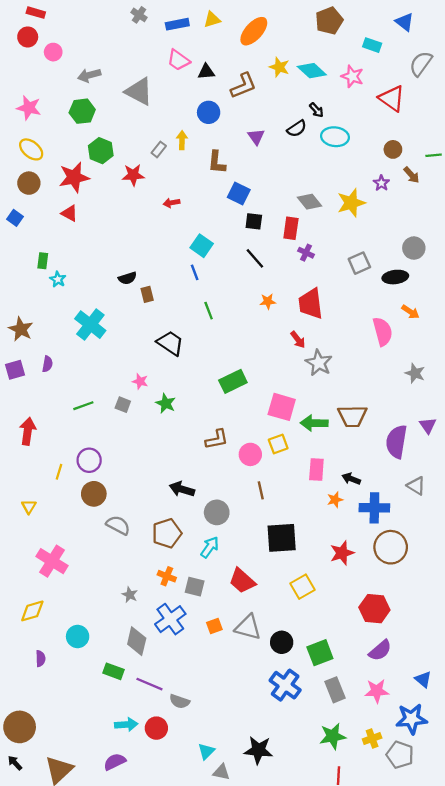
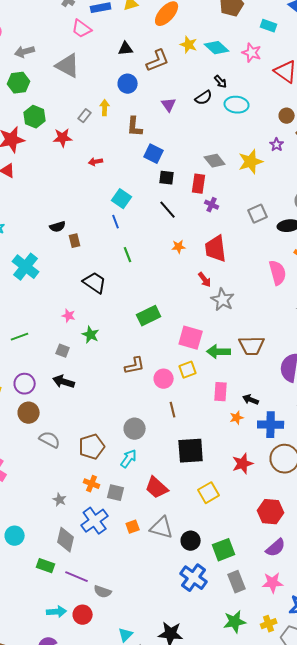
pink trapezoid: (178, 60) -> (82, 29), moved
gray square: (123, 405) -> (63, 351), moved
black arrow: (182, 489) -> (64, 382), moved

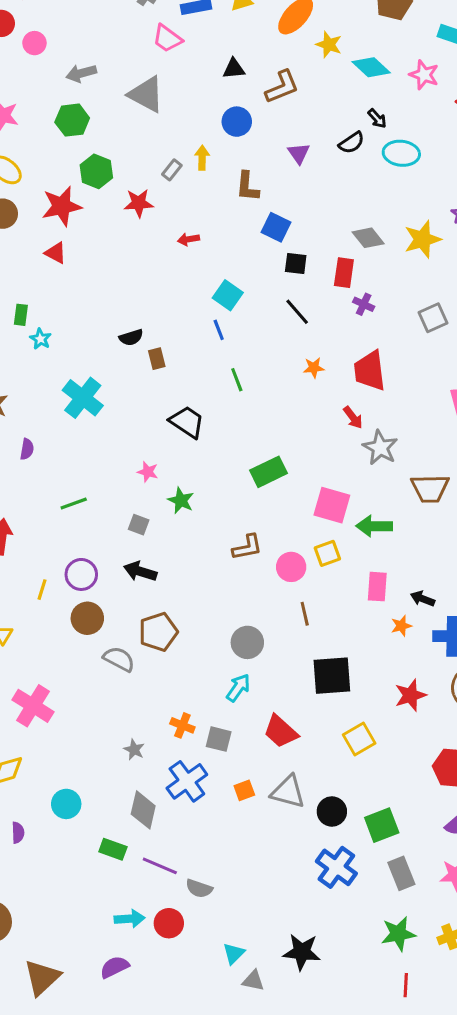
yellow star: (189, 45) -> (329, 45), moved
brown trapezoid: (252, 346) -> (430, 488), moved
brown pentagon: (92, 447) -> (158, 632), moved

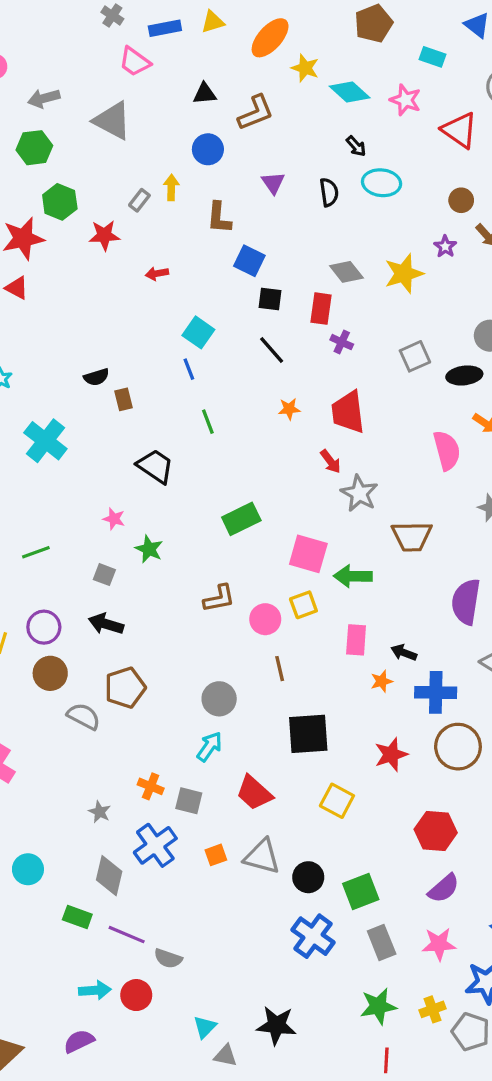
black semicircle: (352, 143) -> (329, 192), moved, turned -64
yellow square: (359, 739) -> (337, 801), turned -32

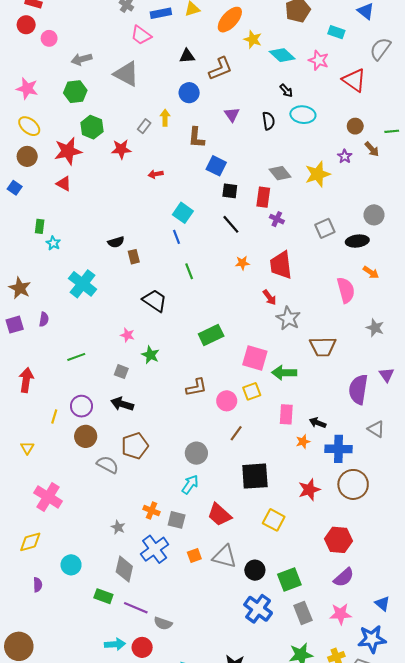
brown line: (280, 669) -> (236, 433), turned 49

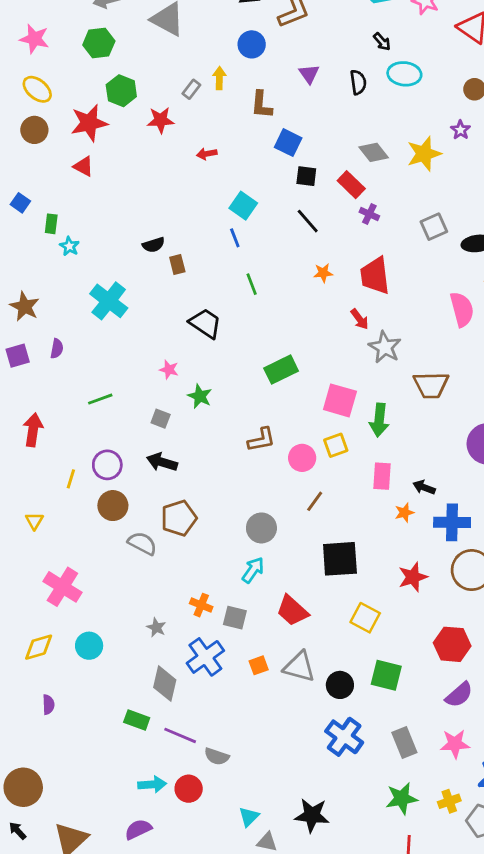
blue square: (15, 188) -> (20, 203), moved
red rectangle: (263, 197) -> (351, 185), turned -54
green arrow: (284, 373) -> (379, 420), turned -85
cyan circle: (71, 565) -> (89, 646), moved
green square: (289, 580) -> (386, 675), moved, turned 35

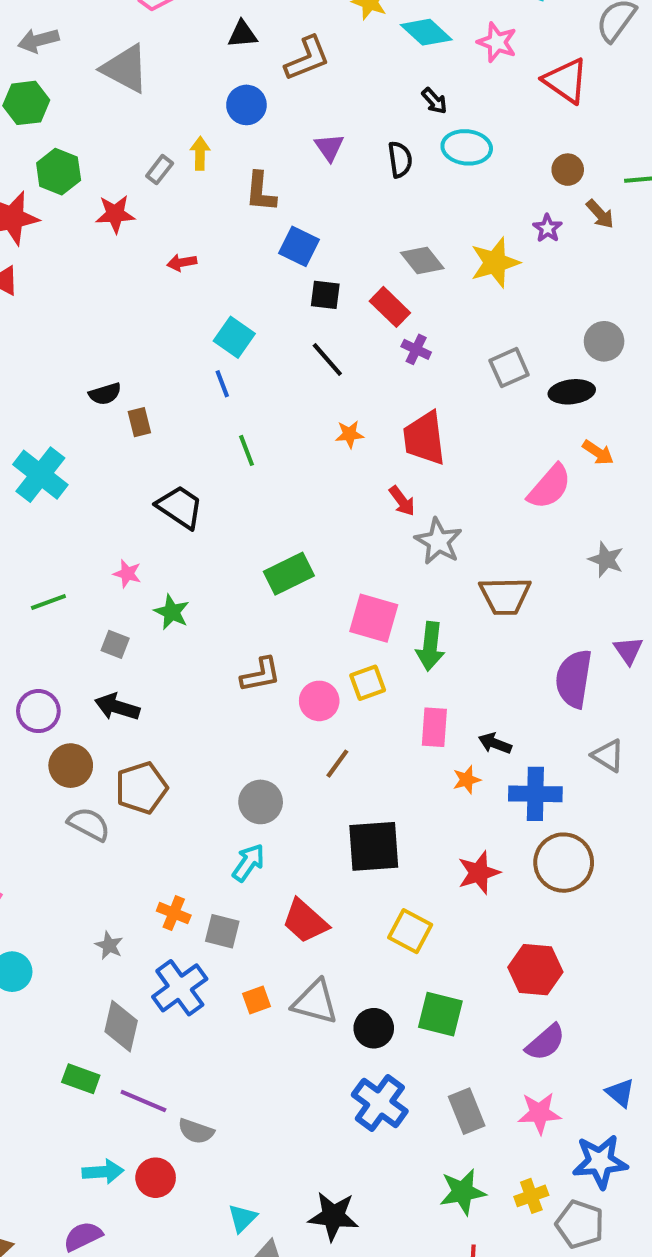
pink semicircle: (462, 309) -> (550, 487), turned 56
green line: (100, 399) -> (48, 602), moved
brown circle: (113, 506) -> (71, 766), moved

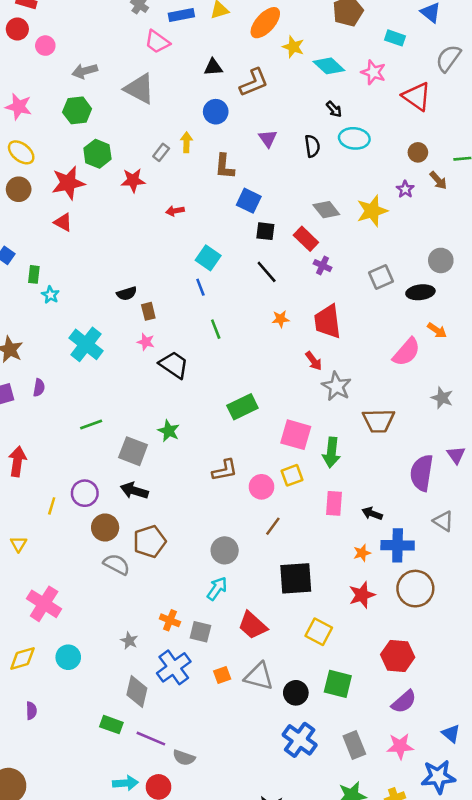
pink star: (127, 574) -> (146, 342), moved
gray square: (115, 644) -> (133, 451), size x1.6
orange star: (467, 780) -> (362, 553), moved

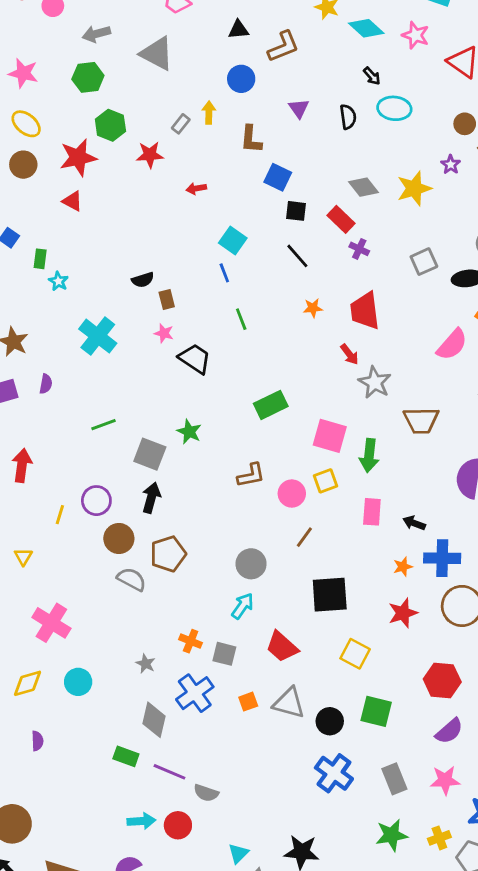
black arrow: (134, 491) -> (151, 498), turned 88

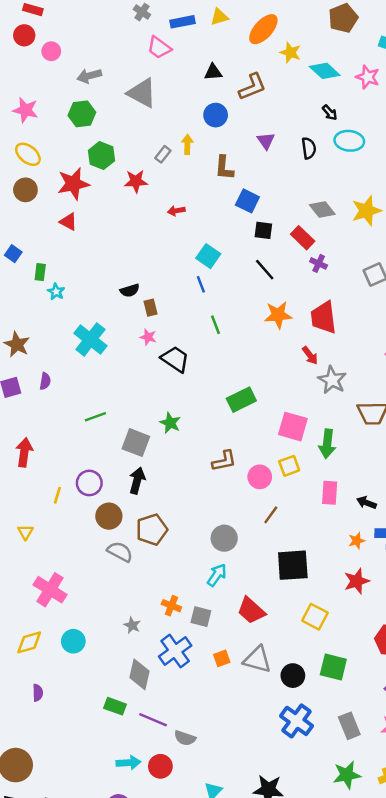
orange star: (313, 308) -> (278, 315), size x1.6

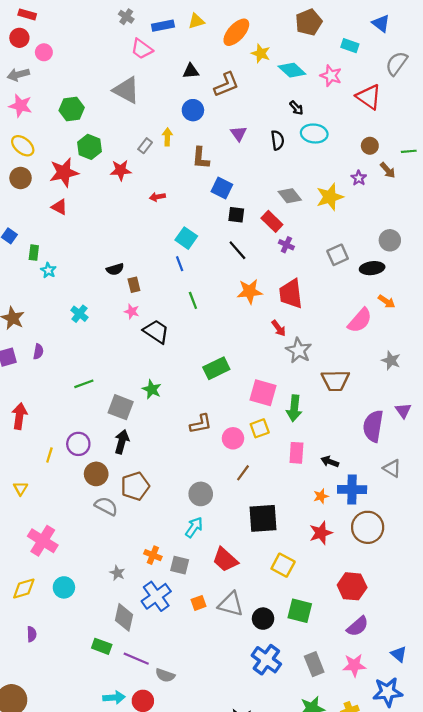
gray arrow: (89, 76) -> (18, 75), moved
cyan cross: (90, 339) -> (79, 314), size x0.6

